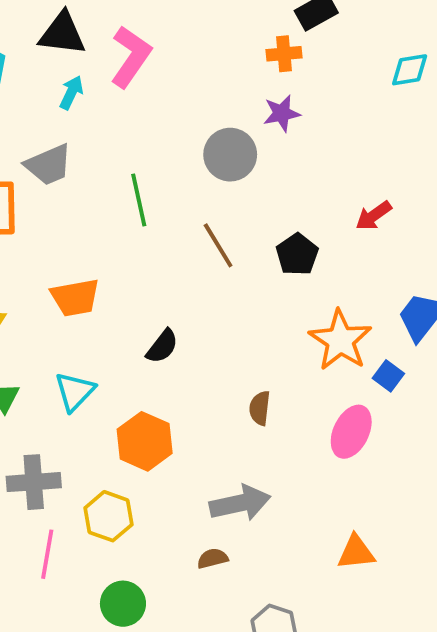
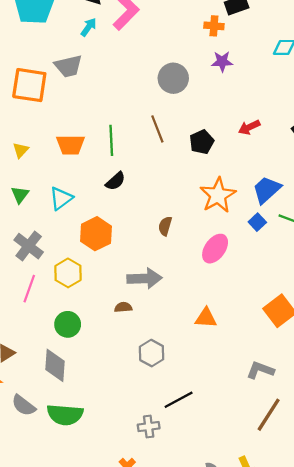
purple star: (282, 113) -> (222, 62), moved
green line: (139, 200) -> (111, 140), moved
blue square: (388, 376) -> (257, 222), moved
gray cross: (34, 482) -> (29, 246), turned 32

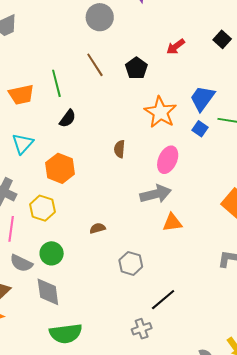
gray arrow: (144, 278) -> (156, 194), moved
gray semicircle: (24, 405) -> (21, 263), moved

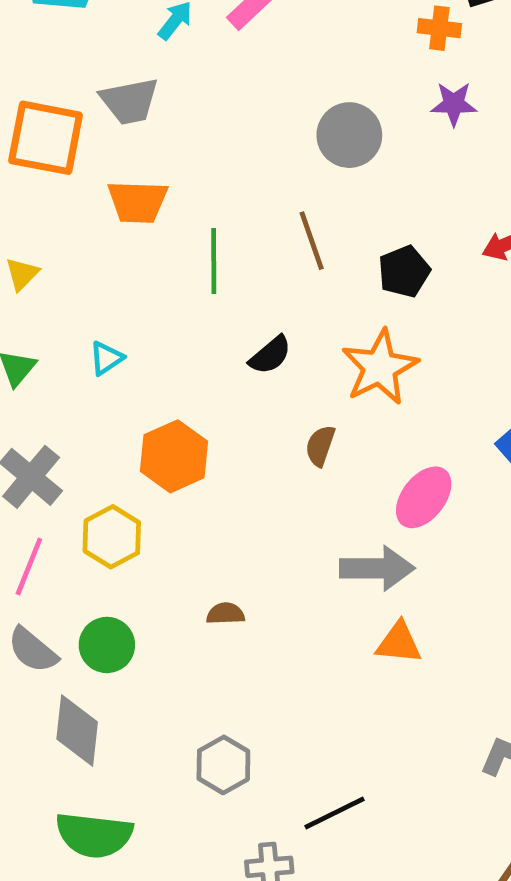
orange trapezoid: (21, 95) -> (138, 202), moved
orange star: (160, 112) -> (380, 367), moved
black semicircle: (68, 118) -> (270, 355), moved
cyan triangle: (23, 144) -> (106, 358), moved, size x0.7
gray hexagon: (131, 263) -> (223, 765), moved

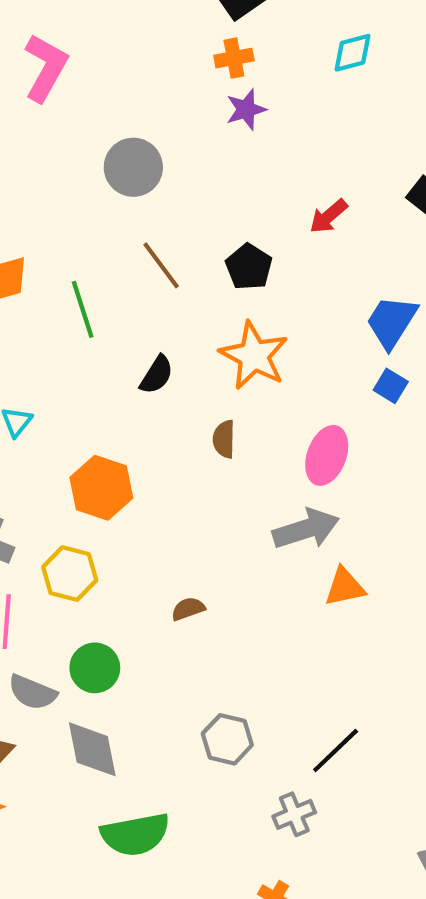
orange cross: (439, 28) -> (234, 58), moved
gray circle: (349, 135) -> (133, 167), moved

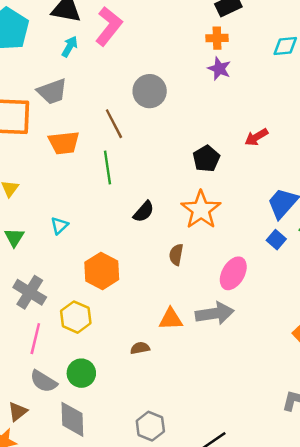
purple star: (246, 109) -> (219, 69), turned 30
brown line: (161, 265) -> (114, 124), moved
orange triangle: (345, 587) -> (171, 319), moved

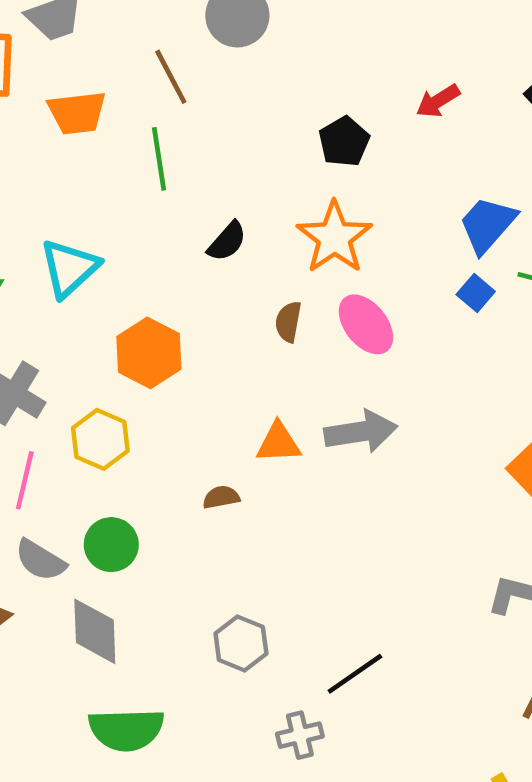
cyan triangle: (59, 226) -> (69, 268), size x1.8
pink ellipse: (233, 273) -> (366, 324), moved, turned -68

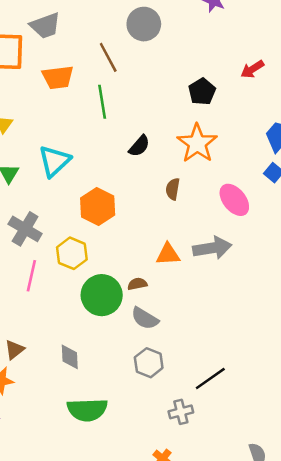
pink ellipse: (366, 324) -> (234, 200), moved
green circle: (111, 545) -> (102, 295), moved, size x1.4
gray semicircle: (40, 560) -> (145, 318), moved
gray diamond: (95, 631) -> (70, 357), size x0.7

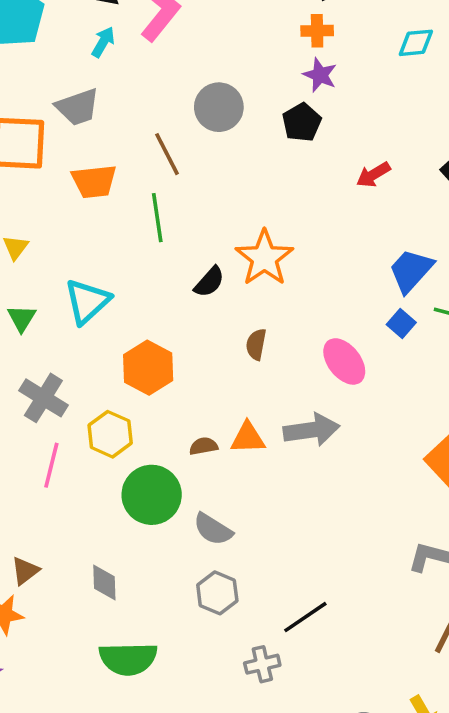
black pentagon: (202, 92) -> (302, 122), moved
orange star: (197, 143) -> (264, 258), moved
brown semicircle: (137, 284) -> (204, 446), moved

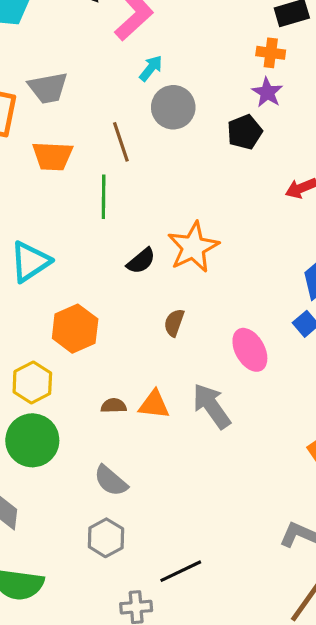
cyan arrow: (103, 42) -> (151, 68), moved
gray arrow: (311, 430) -> (212, 406), turned -126
green circle: (152, 495) -> (32, 440), moved

